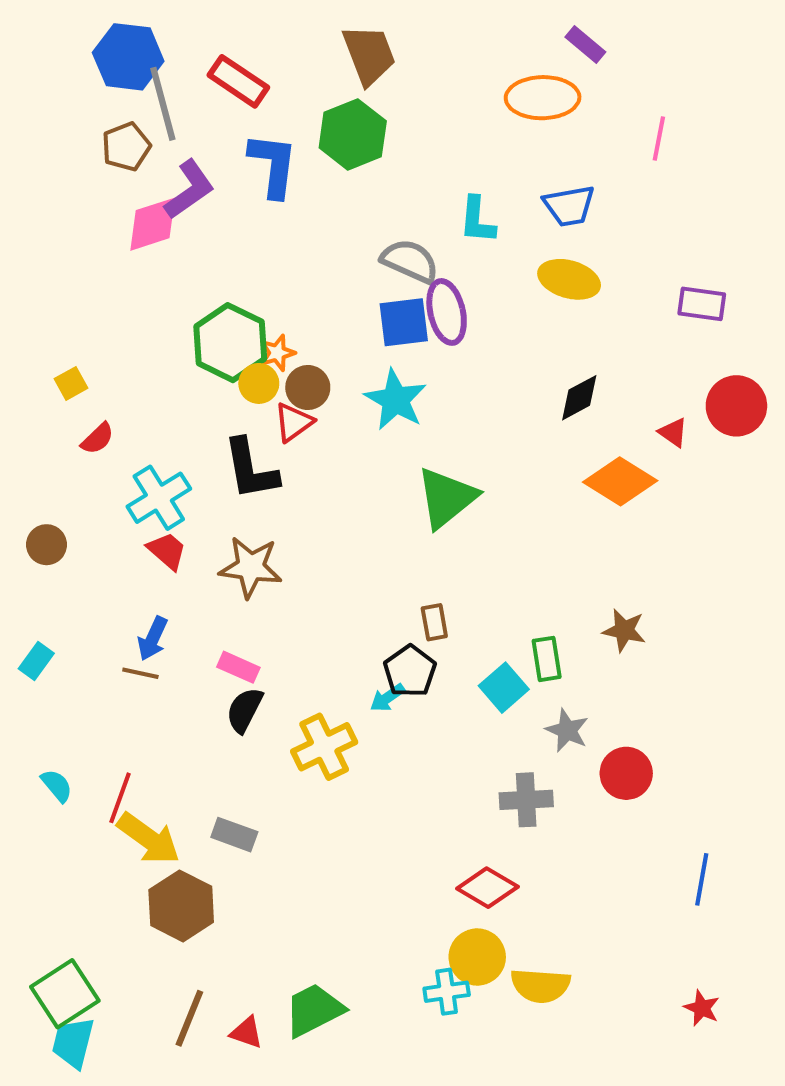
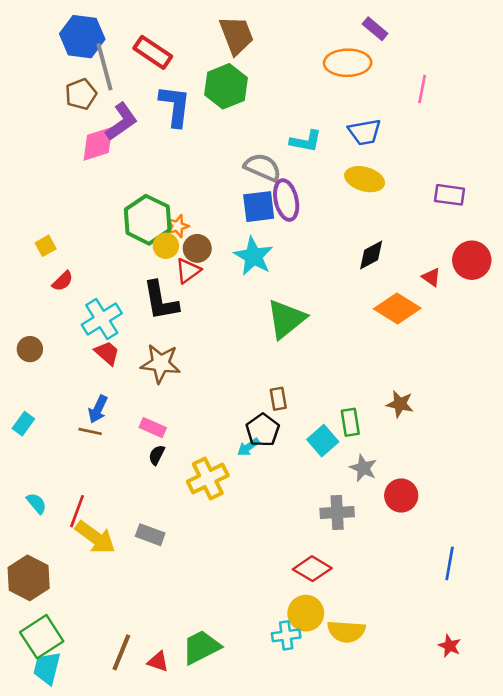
cyan L-shape: (477, 220) -> (306, 141), turned -84
black semicircle: (245, 710) -> (157, 455), size x0.7
brown hexagon: (181, 906) -> (29, 578), moved

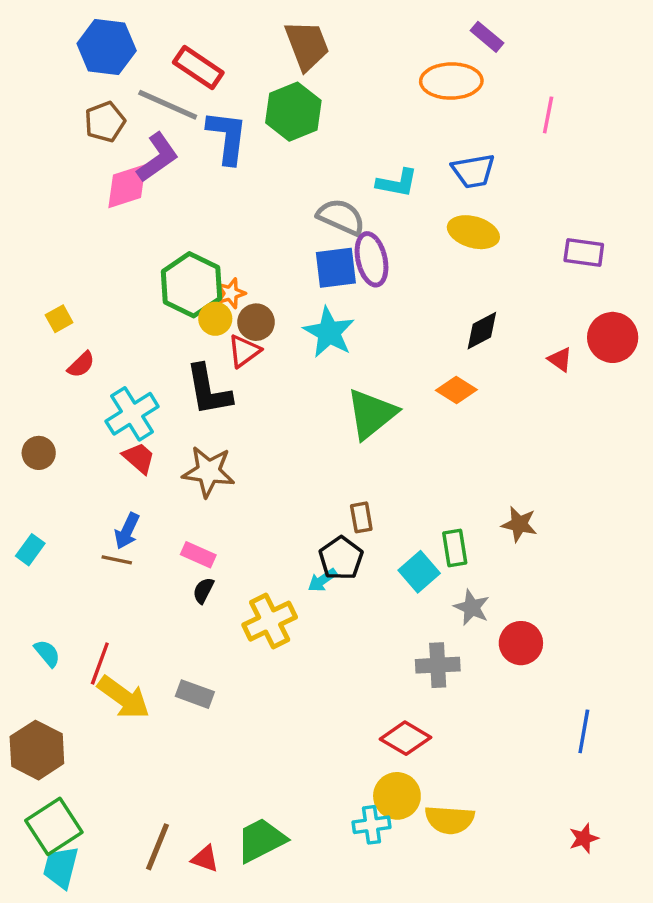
gray line: (104, 67) -> (168, 105), moved, turned -51
orange diamond: (397, 309) -> (456, 390), moved, size x0.7
red star: (450, 646) -> (584, 838), turned 30

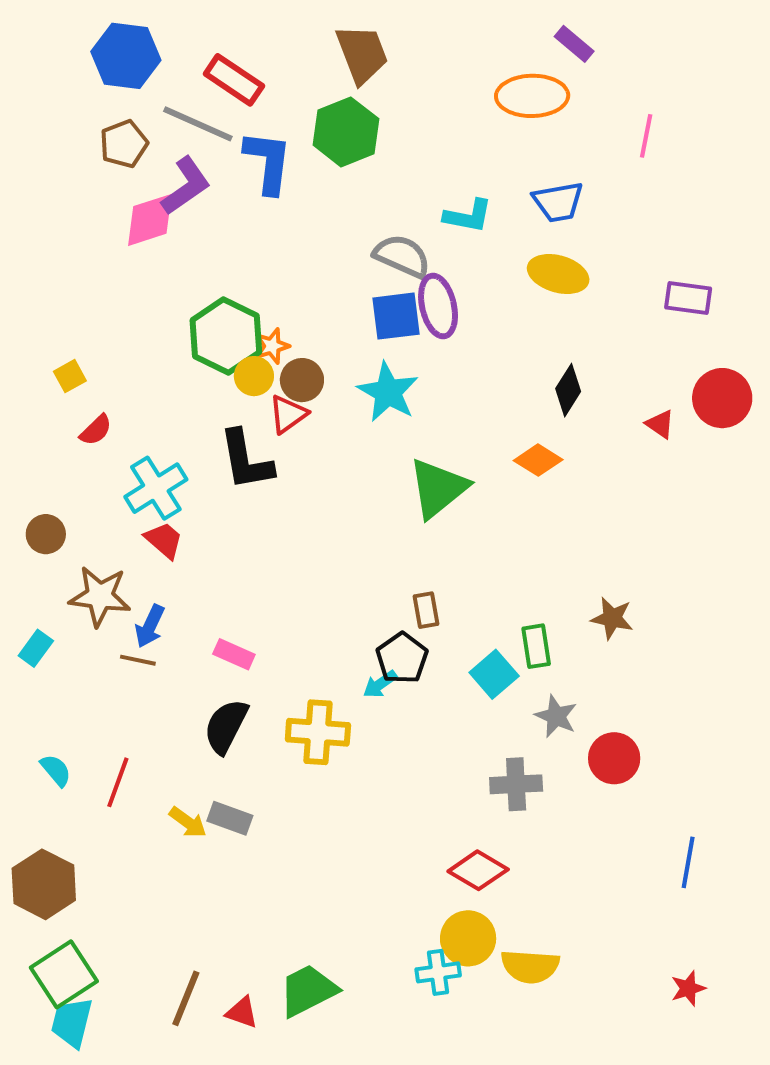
black diamond: (482, 331) -> (568, 390), turned -30
brown star: (208, 472) -> (100, 596), moved
black semicircle: (203, 590) -> (226, 726), moved, size x1.8
yellow cross: (270, 621) -> (318, 732), turned 30
yellow arrow: (124, 697) -> (188, 822), moved, size x0.6

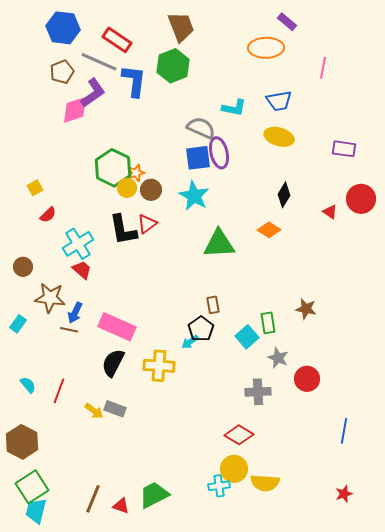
red triangle: (288, 414) -> (147, 224), moved
green triangle: (438, 488) -> (219, 244), turned 36
pink rectangle: (234, 654) -> (117, 327), size x1.8

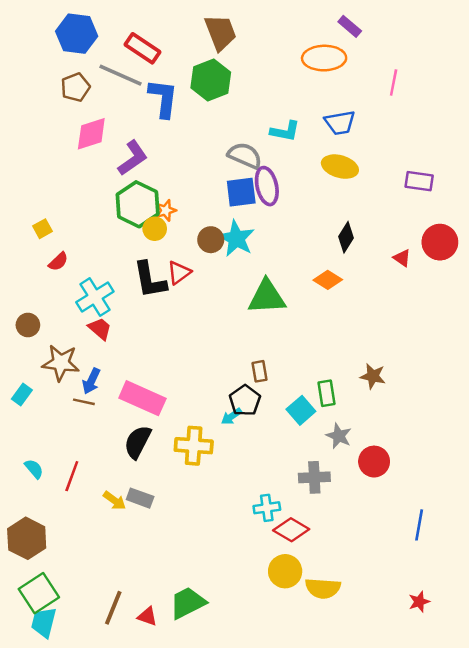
purple L-shape: (93, 93) -> (133, 158), moved
brown circle: (151, 190) -> (211, 240), moved
cyan cross: (219, 486) -> (267, 508), moved

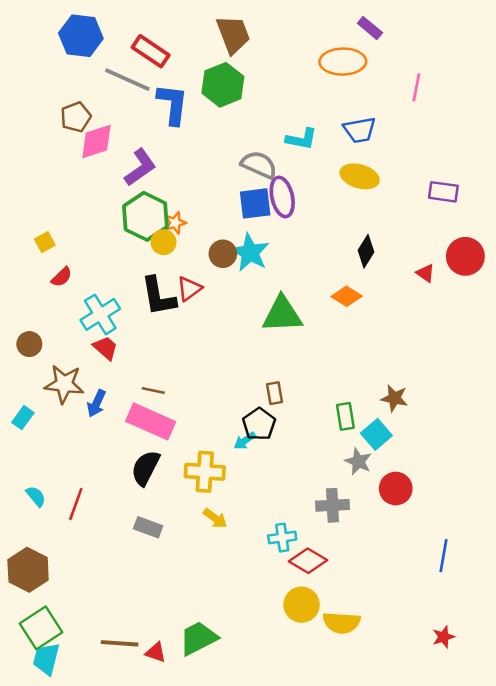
brown pentagon: (75, 87) -> (76, 117), moved
brown line: (84, 402) -> (153, 390), moved
cyan square: (301, 410) -> (376, 434), moved
yellow arrow: (114, 501) -> (215, 518), moved
brown line: (113, 608) -> (120, 643), turned 72

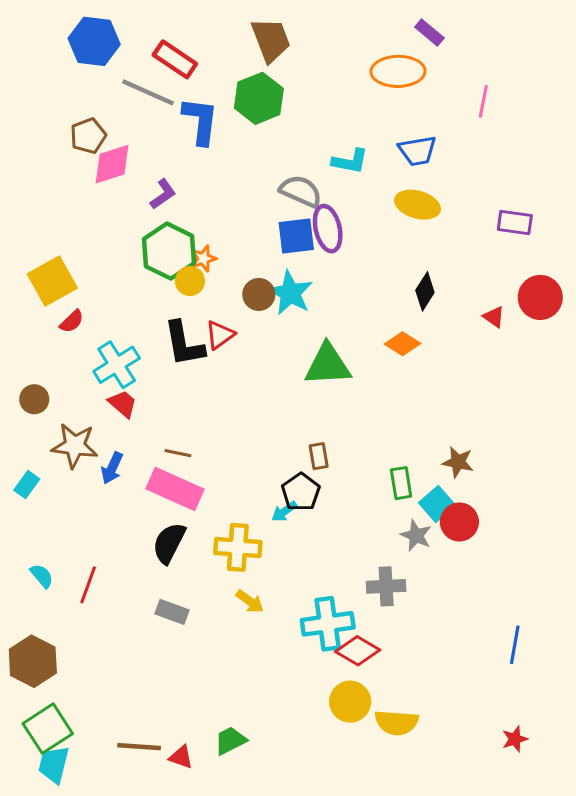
purple L-shape: (140, 167) -> (163, 194), size x0.7
yellow square: (45, 242) -> (52, 281), size x2.0
red circle: (396, 489) -> (459, 522), moved
cyan cross: (282, 538) -> (328, 624), size x1.6
green trapezoid: (198, 638) -> (230, 741), size x0.7

